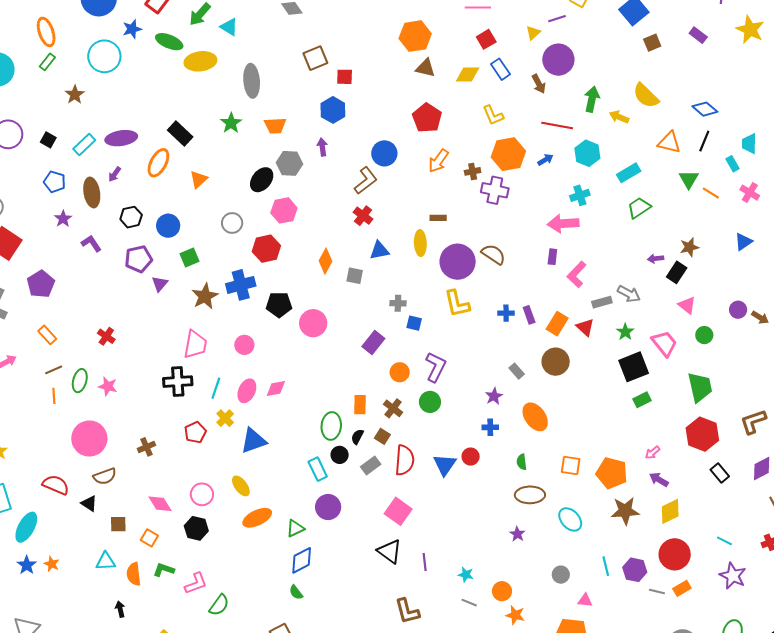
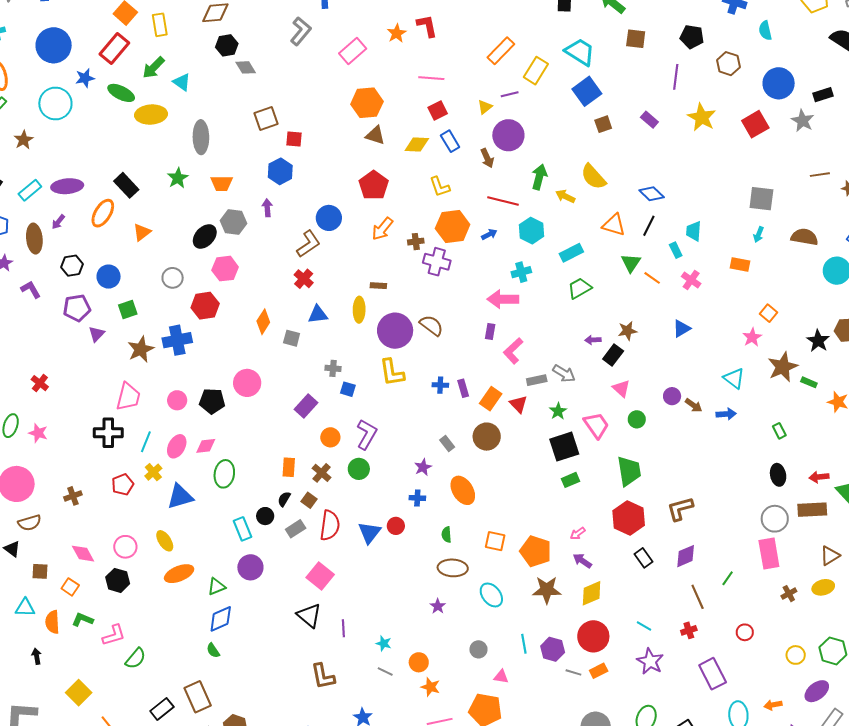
black pentagon: (279, 305) -> (212, 401), moved
green ellipse: (331, 426) -> (224, 474), moved

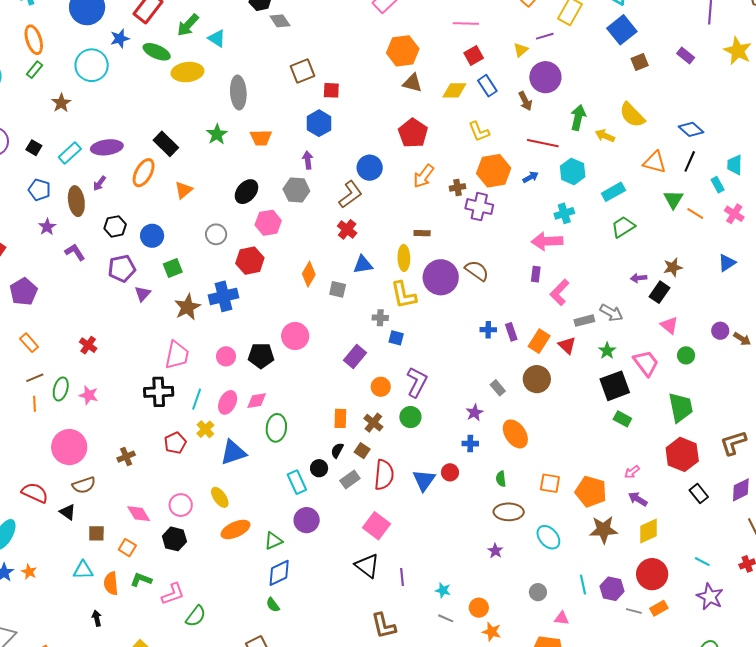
gray hexagon: (234, 222) -> (296, 190), moved
yellow L-shape: (392, 372) -> (404, 295), moved
green rectangle: (570, 480) -> (622, 419), turned 54

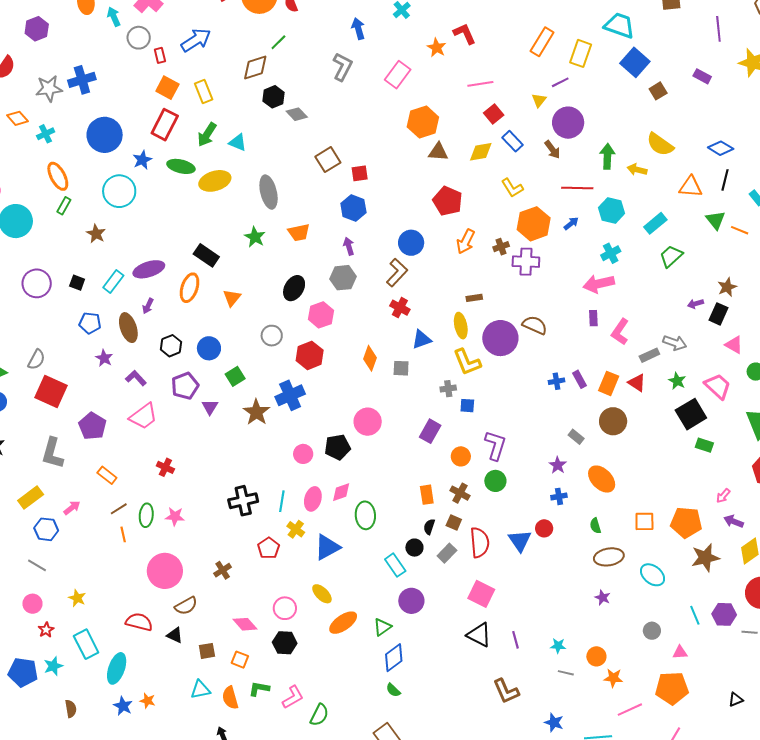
pink trapezoid: (177, 355) -> (144, 416), moved, turned 52

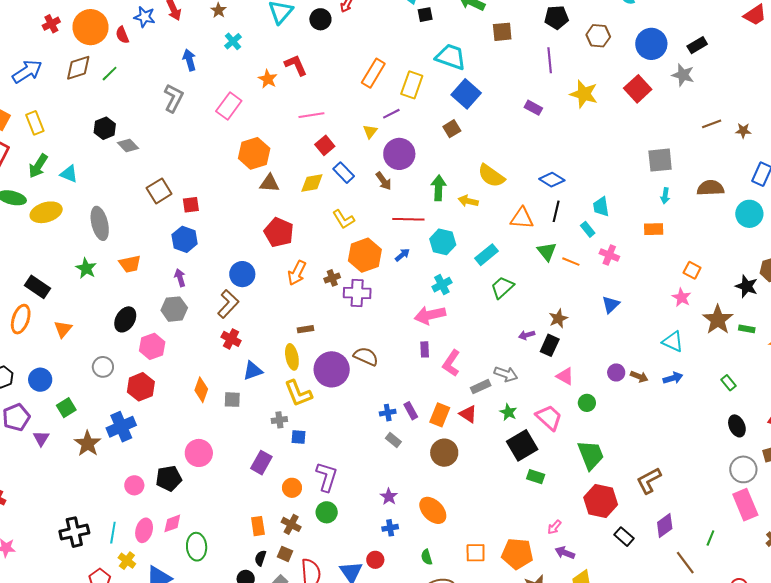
brown diamond: (255, 67) -> (78, 68), moved
brown square: (658, 91) -> (452, 129), moved
gray rectangle: (576, 437) -> (393, 440), moved

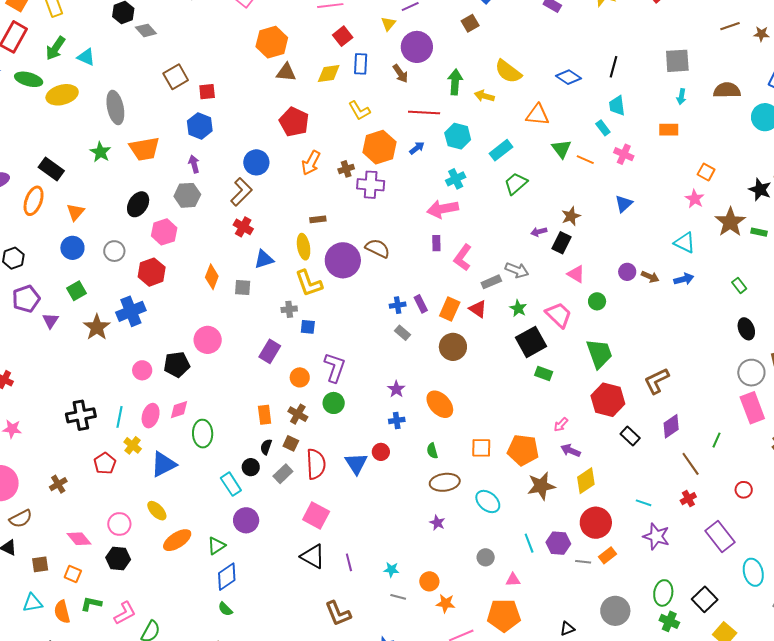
blue rectangle: (344, 173) -> (361, 64), turned 45
black line: (556, 211) -> (614, 67), moved
orange trapezoid: (130, 264) -> (144, 149), size x1.4
blue circle: (40, 380) -> (72, 248), moved

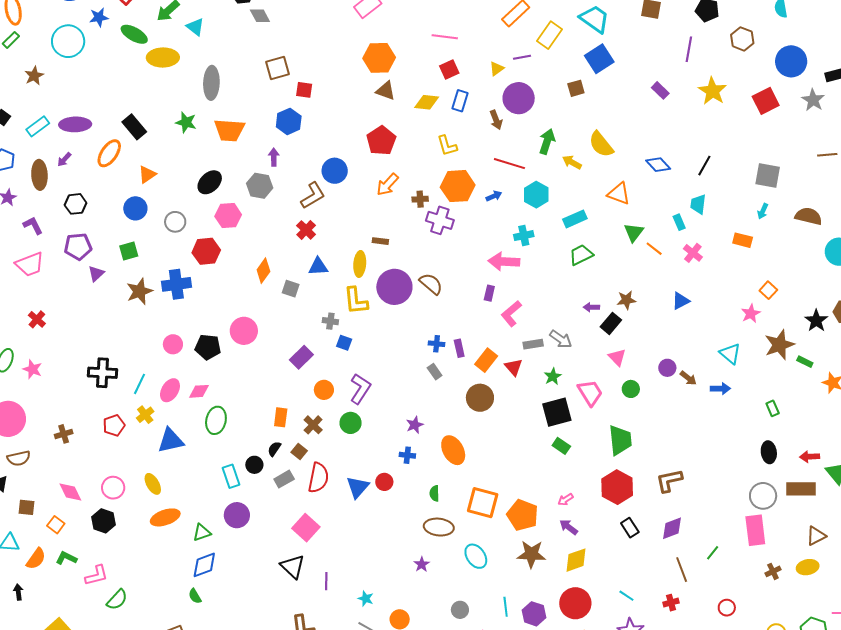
green star: (100, 152) -> (186, 122), turned -30
orange square: (481, 448) -> (483, 503), size x1.5
orange semicircle: (62, 612) -> (36, 559), turned -145

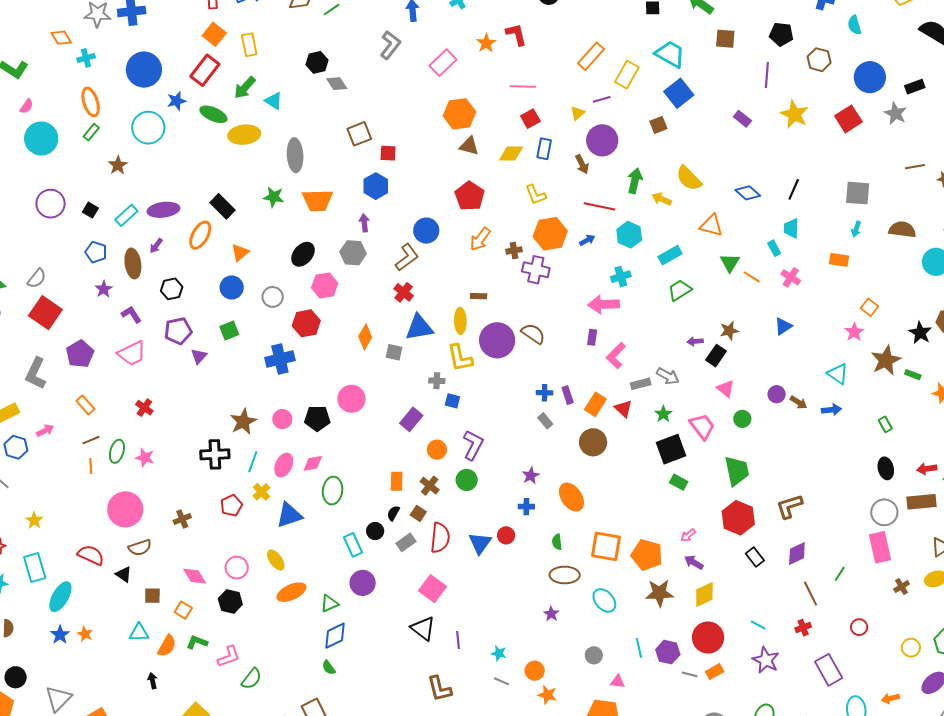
blue triangle: (318, 266) -> (419, 327), size x1.4
brown star: (139, 291) -> (243, 422), moved

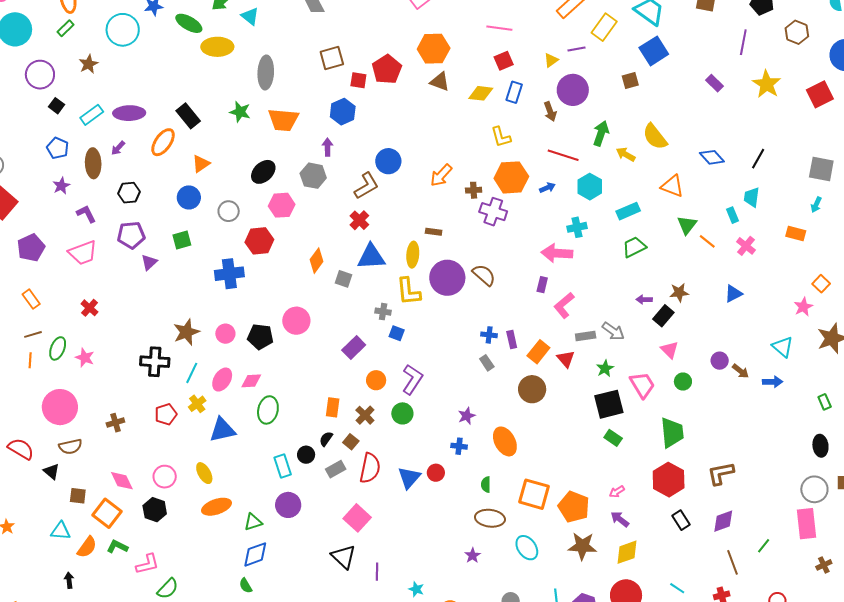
red pentagon: (470, 196) -> (387, 69), moved
purple circle: (51, 204) -> (40, 75), moved
orange square: (183, 610) -> (107, 513), size x1.6

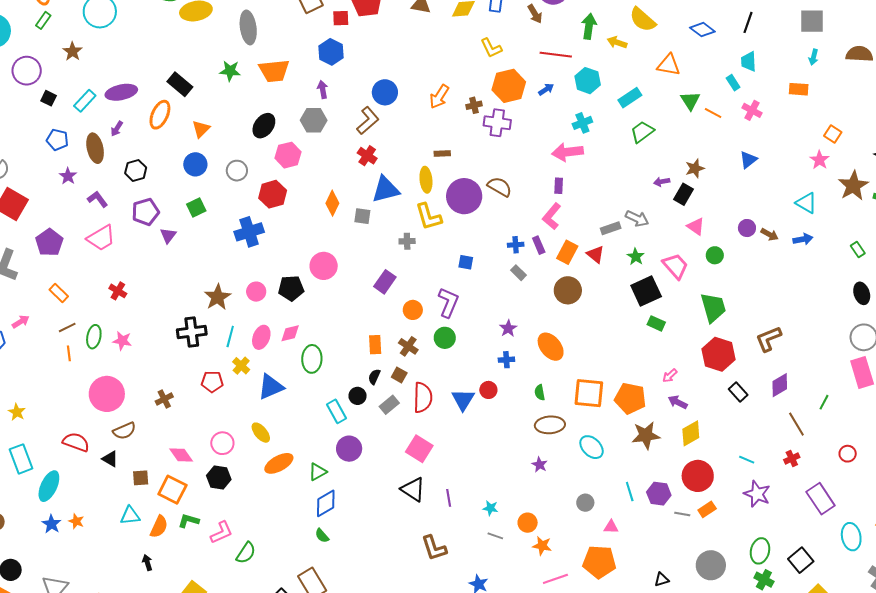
pink L-shape: (564, 305) -> (552, 216), moved
blue square: (397, 333) -> (466, 262), moved
red pentagon: (166, 414) -> (212, 382), turned 30

